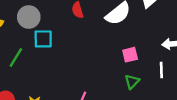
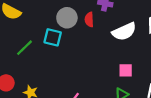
gray circle: (29, 17) -> (67, 18), moved

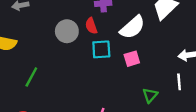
cyan square: (53, 37) -> (101, 49), moved
pink square: (126, 70) -> (132, 59), moved

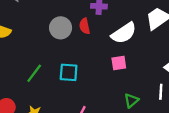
cyan square: (101, 49) -> (69, 72), moved
green line: (31, 77) -> (34, 73), moved

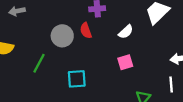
white semicircle: (124, 33) -> (126, 32), size x0.6
green line: (34, 73) -> (39, 63), moved

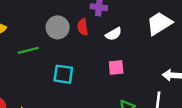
white semicircle: (126, 32) -> (114, 34), moved
green line: (39, 63) -> (28, 50), turned 36

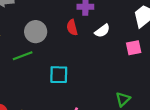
gray circle: (58, 27) -> (36, 32), moved
pink square: (116, 68) -> (134, 48), moved

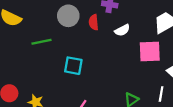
gray circle: (36, 32) -> (68, 16), moved
pink square: (134, 48) -> (150, 51), size x1.5

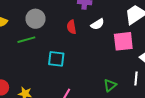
gray circle: (68, 16) -> (36, 19), moved
red semicircle: (94, 22) -> (71, 27), moved

